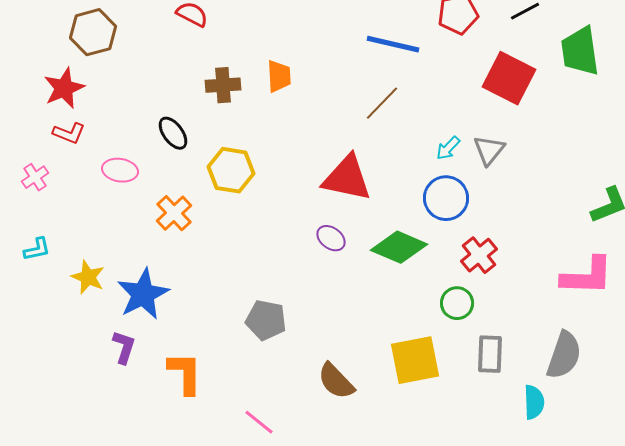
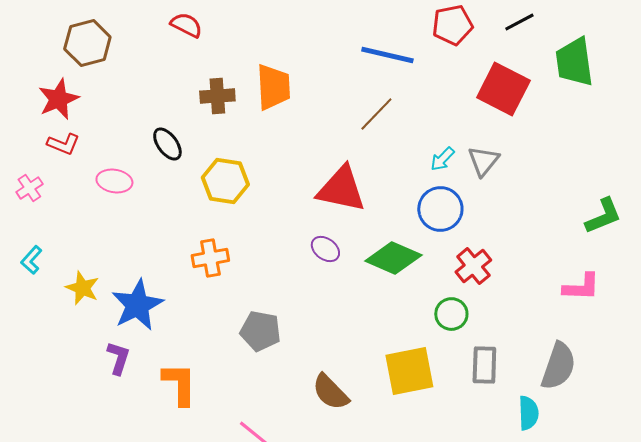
orange trapezoid: (279, 76) -> (273, 87), size x1.4
orange cross: (174, 213) -> (210, 258), moved, turned 33
cyan L-shape: (37, 249) -> (31, 260), turned 144
pink L-shape: (587, 276) -> (581, 287), size x0.7

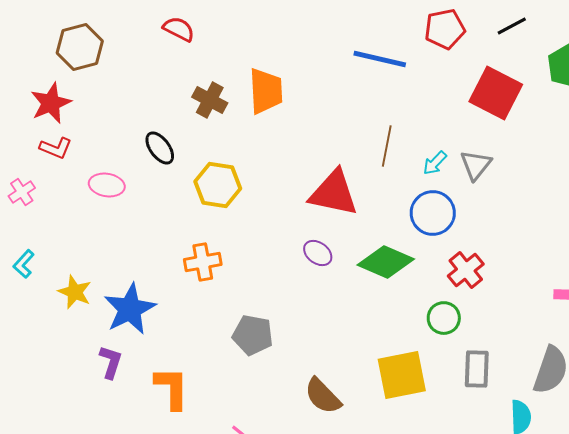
brown cross: (217, 96) -> (210, 100), turned 32
brown line: (376, 114) -> (387, 146), moved, turned -33

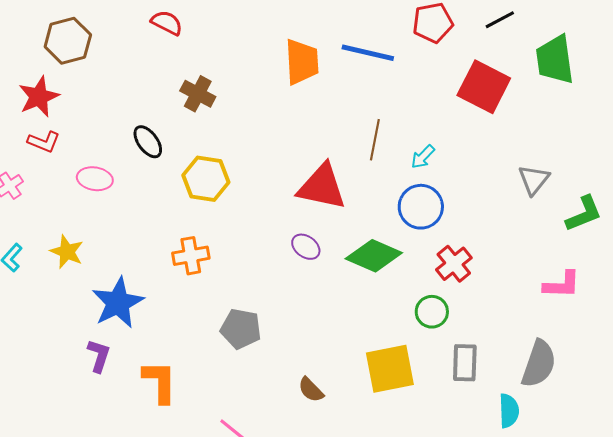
orange trapezoid: (266, 91) -> (302, 62), moved
gray triangle: (476, 165) -> (534, 180), moved
yellow star: (75, 292) -> (67, 252), moved
brown semicircle: (323, 396) -> (311, 390), size x0.7

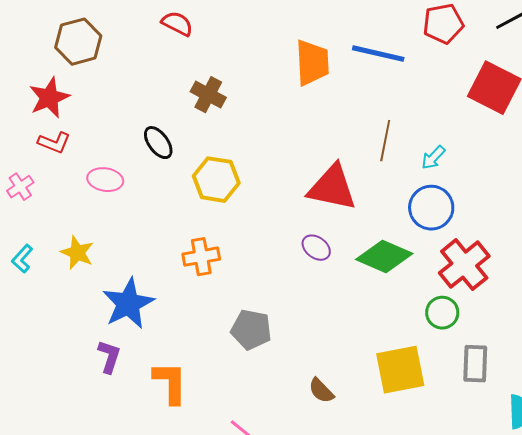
red cross: (454, 264) -> (464, 265), size x1.4

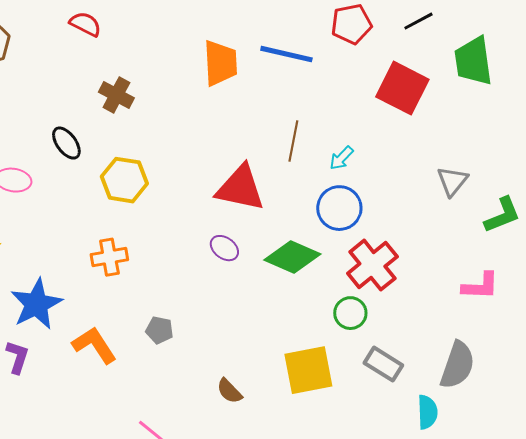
gray pentagon: (251, 330) -> (159, 330), size x0.7
gray rectangle: (475, 364) -> (383, 364), turned -60
orange L-shape: (170, 383) -> (94, 345), moved, turned -33

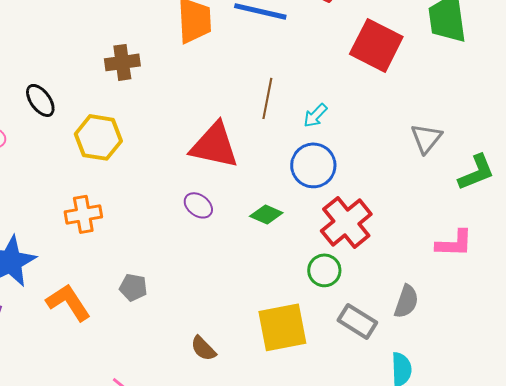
brown cross: (116, 95) -> (122, 62), moved, turned -36
green diamond: (292, 257) -> (266, 214), size x0.6
gray semicircle: (457, 365) -> (406, 301), moved, size x0.7

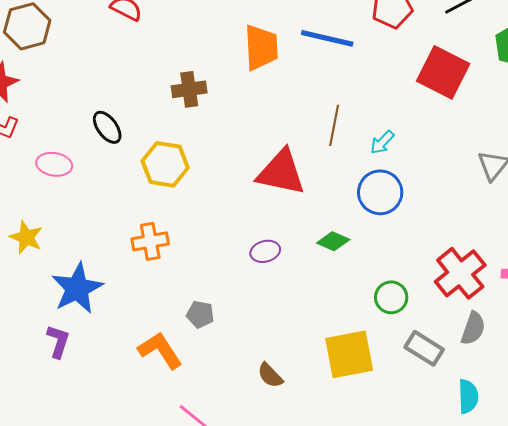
purple ellipse: (198, 205) -> (265, 251), moved, turned -52
red cross: (346, 222) -> (460, 273), moved
orange L-shape: (68, 302) -> (160, 350), moved

